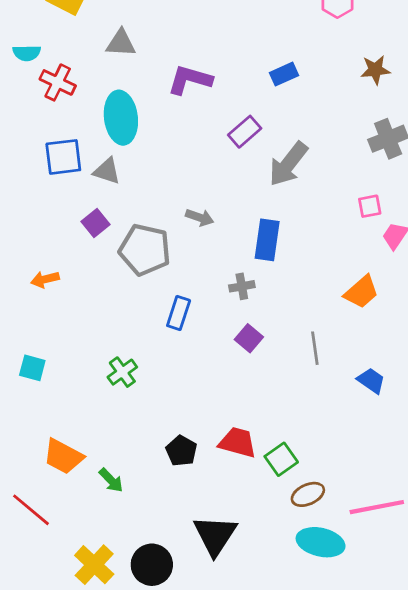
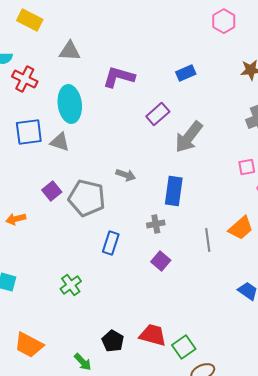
purple square: (96, 223) -> (52, 191), moved
gray line: (315, 348) -> (208, 240), moved
green arrow: (111, 480) -> (83, 362), moved

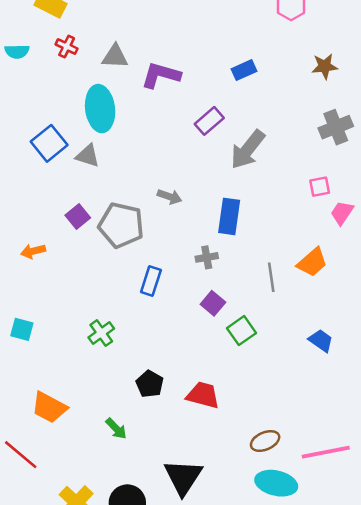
gray triangle: (70, 51) -> (115, 56), moved
red cross: (25, 79) -> (67, 47), moved, size x0.7
blue square: (29, 132) -> (49, 143), turned -32
black pentagon: (113, 341) -> (150, 384), moved
green square: (184, 347) -> (241, 331), moved

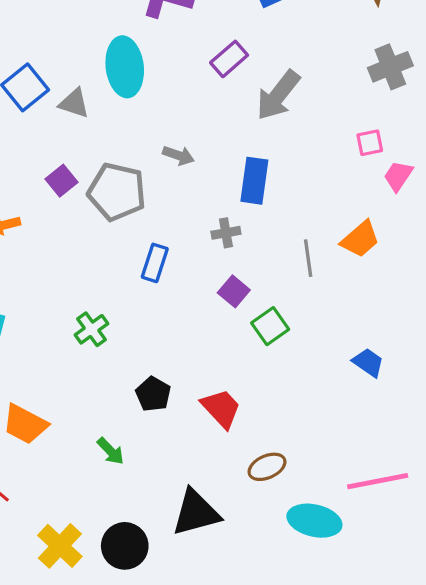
cyan ellipse: (100, 109) -> (125, 67), moved
blue trapezoid: (321, 341) -> (368, 362), moved
red trapezoid: (203, 395) -> (221, 408), turned 32
brown ellipse: (265, 441) -> (267, 467), moved
black triangle: (183, 477) -> (196, 513), turned 42

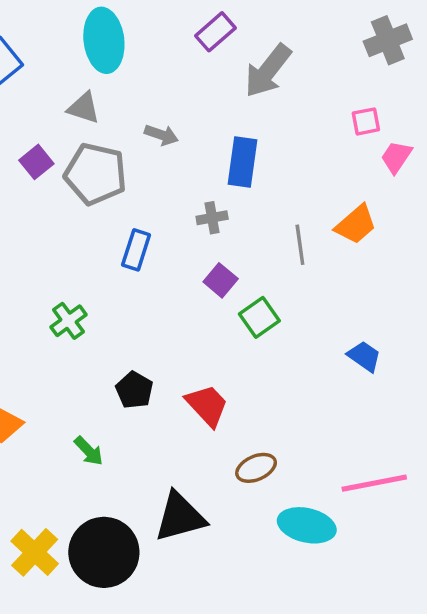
gray triangle: (74, 103) -> (84, 108), moved
black circle: (125, 546) -> (104, 552), size x1.4

